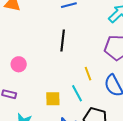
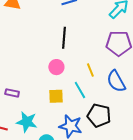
pink circle: (19, 64) -> (56, 67), moved

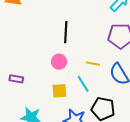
yellow line: (90, 70) -> (93, 64), turned -56
purple rectangle: (12, 93) -> (16, 79), moved

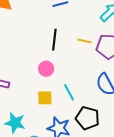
yellow line: (93, 64) -> (84, 41), moved

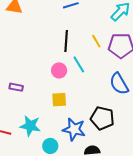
yellow line: (84, 41) -> (96, 41), turned 48
cyan line: (69, 92) -> (79, 64), moved

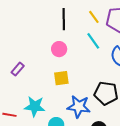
cyan line: (79, 64) -> (93, 41), moved
purple rectangle: (16, 87) -> (18, 69), turned -56

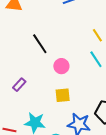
black line: (64, 19) -> (40, 44), moved, turned -35

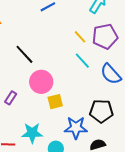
pink circle: (61, 66) -> (41, 82), moved, size x1.5

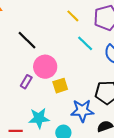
yellow line: (80, 37) -> (73, 16), moved
purple rectangle: (11, 98) -> (26, 82), moved

